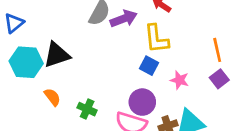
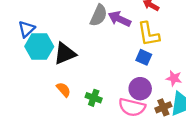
purple arrow: (124, 19) -> (119, 19), turned -130
cyan hexagon: (26, 62) -> (39, 46), moved
pink star: (179, 80) -> (174, 78), moved

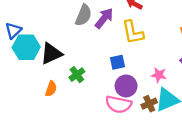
purple arrow: (119, 19) -> (104, 18), turned 105
blue square: (144, 57) -> (118, 62), moved, turned -35
orange semicircle: (63, 90) -> (51, 89), turned 63
green cross: (94, 98) -> (77, 75), moved, turned 35

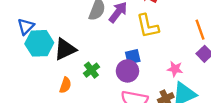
purple circle: (126, 86) -> (127, 71), moved

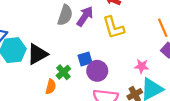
blue square: (133, 57) -> (85, 59), moved
orange semicircle: (65, 85) -> (51, 87), moved

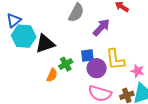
purple arrow: (85, 16) -> (101, 27), moved
yellow L-shape: (113, 27) -> (115, 59), moved

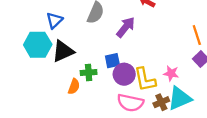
blue triangle: (14, 20) -> (54, 20), moved
yellow L-shape: (115, 59) -> (145, 80), moved
green cross: (66, 64) -> (89, 72), turned 32

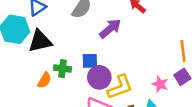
pink star: (171, 73) -> (160, 84), moved
yellow L-shape: (145, 80) -> (120, 87), turned -110

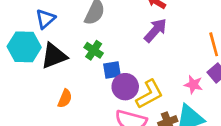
purple arrow: (110, 29) -> (155, 30), moved
green cross: (62, 69) -> (94, 50), moved, turned 35

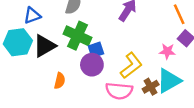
blue triangle: (45, 19) -> (32, 15), turned 30
green cross: (94, 50) -> (78, 36), size x1.6
purple circle: (125, 87) -> (92, 65), moved

